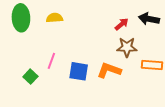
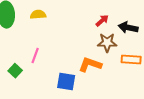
black arrow: (149, 19) -> (128, 28), moved
blue square: (79, 71) -> (66, 82), moved

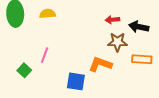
red arrow: (102, 21) -> (112, 20), turned -144

